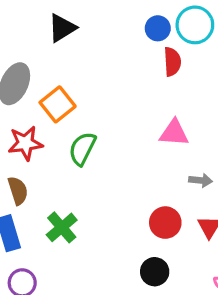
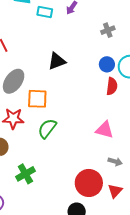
black triangle: (62, 28) -> (57, 61), moved
orange square: (58, 104) -> (37, 99), turned 30
red circle: (165, 223) -> (89, 183), size x1.4

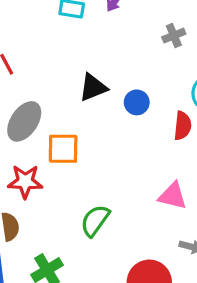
blue circle: (107, 64) -> (137, 102), moved
green semicircle: (47, 128) -> (95, 221), moved

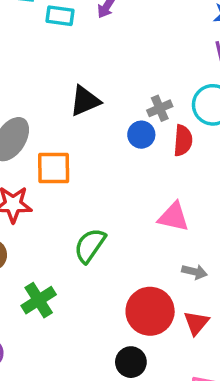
gray cross: (174, 36) -> (160, 108), moved
blue circle: (137, 102) -> (141, 135), moved

